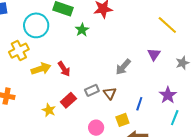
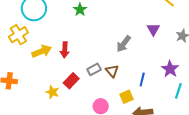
red arrow: (64, 69) -> (65, 50), turned 42

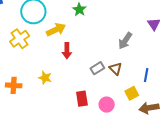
yellow arrow: (42, 51) -> (56, 30), moved
red rectangle: (71, 81) -> (82, 99), moved, turned -49
yellow star: (52, 92) -> (45, 78), moved

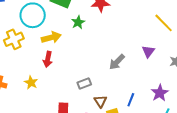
red arrow: (67, 51) -> (48, 59), moved
brown triangle: (116, 69) -> (100, 101), moved

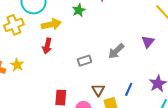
yellow star: (31, 83) -> (17, 65), moved
gray rectangle: (84, 83) -> (84, 61), moved

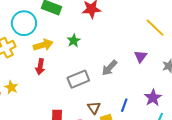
green star: (79, 10) -> (74, 41), moved
gray rectangle: (84, 61) -> (78, 79), size x1.5

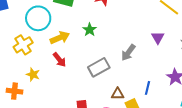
red arrow: (40, 67) -> (60, 60), turned -42
yellow star: (11, 87) -> (33, 75), moved
brown triangle: (94, 108) -> (118, 94), turned -48

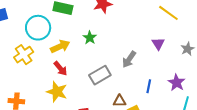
yellow star: (33, 75) -> (57, 92), moved, size x1.5
blue line: (147, 88) -> (149, 86), moved

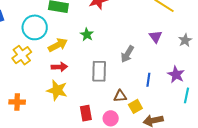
red arrow: (60, 68) -> (59, 67), turned -49
gray rectangle: (100, 75) -> (99, 71), turned -55

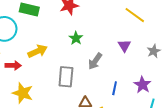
green star: (87, 35) -> (76, 38), moved
yellow arrow: (58, 45) -> (38, 51), moved
red arrow: (59, 67) -> (13, 65), moved

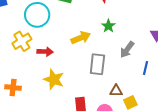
yellow arrow: (38, 51) -> (81, 38), moved
blue line: (115, 88) -> (146, 68), moved

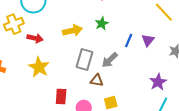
gray arrow: (127, 50) -> (110, 60), moved
blue line: (146, 68) -> (129, 40), moved
brown triangle: (116, 91) -> (97, 80), moved

